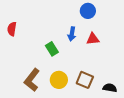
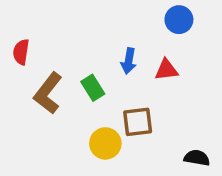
blue circle: (88, 11) -> (179, 20), moved
brown L-shape: (32, 80) -> (48, 93), moved
brown square: (85, 80) -> (138, 122), moved, turned -30

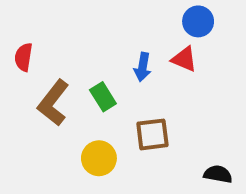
red triangle: (166, 70) -> (184, 59), moved, turned 30
yellow circle: (105, 143) -> (99, 158), moved

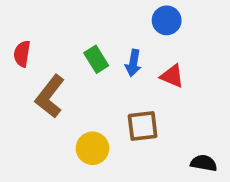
blue circle: (198, 21) -> (167, 20), moved
red triangle: (184, 59) -> (172, 76), moved
green rectangle: (103, 97) -> (96, 59), moved

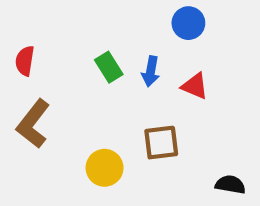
brown L-shape: (50, 96) -> (33, 124), moved

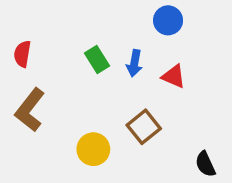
brown square: (161, 143) -> (144, 127), turned -32
black semicircle: (230, 185) -> (205, 164), turned -125

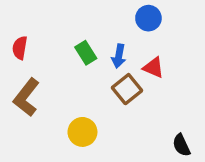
brown square: (144, 127) -> (127, 89), moved

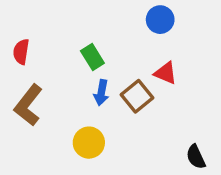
blue arrow: (119, 56) -> (101, 93), moved

